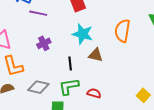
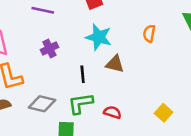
orange semicircle: (122, 31) -> (149, 34), size x0.6
yellow square: (143, 95) -> (164, 113), moved

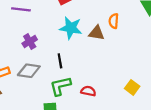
brown triangle: (115, 64) -> (97, 33), moved
gray diamond: (42, 104) -> (29, 71), moved

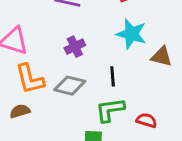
brown triangle: (97, 33) -> (162, 57), moved

